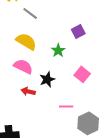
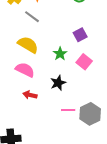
pink square: (82, 74) -> (84, 62), moved
black star: (47, 79) -> (58, 83), moved
gray hexagon: (88, 123) -> (90, 114), moved

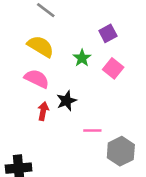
black star: (58, 83) -> (66, 101), moved
red arrow: (30, 95) -> (43, 111), turned 88
gray hexagon: (90, 114) -> (121, 151), moved

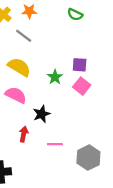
purple square: (108, 33) -> (80, 65), moved, turned 32
red arrow: (43, 111) -> (24, 134), moved
pink line: (92, 131) -> (55, 144), moved

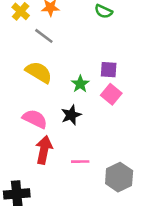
pink semicircle: (16, 95) -> (35, 119), moved
black star: (42, 114) -> (71, 115), moved
red arrow: (24, 134) -> (44, 150), size x1.5

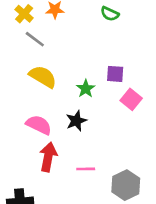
gray line: (44, 36) -> (35, 39), moved
pink square: (111, 94) -> (131, 99), moved

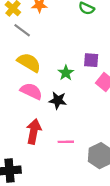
black star: (76, 121) -> (58, 100), turned 30
pink semicircle: (39, 125) -> (31, 91), moved

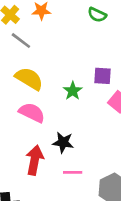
black star: (58, 100) -> (63, 142), moved

